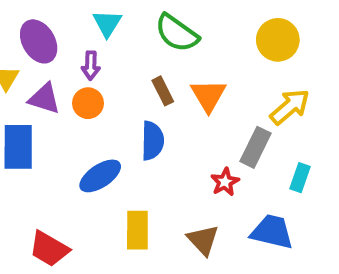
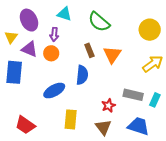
cyan triangle: (107, 23) -> (64, 14), turned -49
gray rectangle: (255, 147) -> (133, 95), moved, turned 72
red star: (225, 182) -> (108, 105), moved

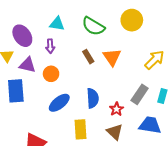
yellow circle: (150, 30) -> (132, 20), moved
orange circle: (51, 53) -> (51, 74), moved
blue semicircle: (82, 75) -> (93, 98), moved
gray rectangle: (133, 95) -> (140, 94), turned -60

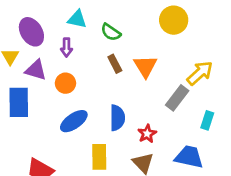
green semicircle: (93, 26) -> (111, 32), moved, size x0.7
gray rectangle: (140, 94) -> (177, 98), moved

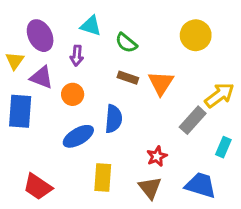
brown rectangle: (115, 64) -> (128, 78), turned -48
blue semicircle: (117, 118) -> (114, 119), moved

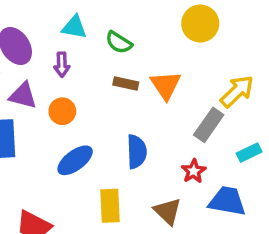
blue semicircle: (114, 119) -> (137, 152), moved
cyan rectangle: (223, 147) -> (249, 153), turned 48
red star: (157, 156) -> (194, 171), moved

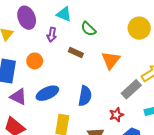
brown rectangle: (126, 83) -> (76, 53), moved
purple triangle: (23, 95) -> (18, 97), moved
orange circle: (62, 111) -> (35, 61), moved

